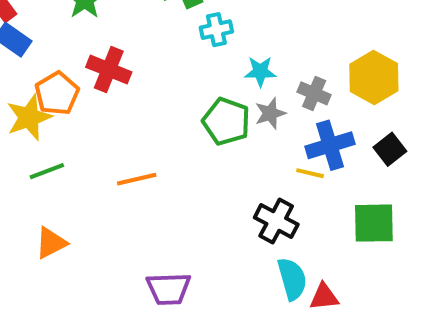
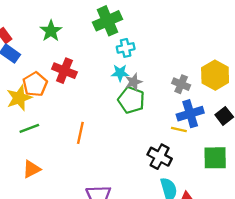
cyan star: (260, 72) -> (120, 73), moved
gray star: (270, 113) -> (134, 82), moved
orange line: (137, 179) -> (80, 133), turned -65

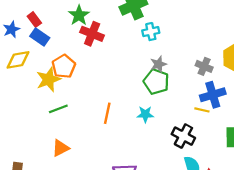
red cross: (64, 71) -> (92, 34), moved
cyan star: (120, 73) -> (145, 114), moved

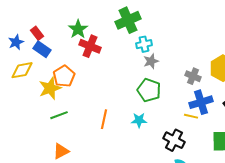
gray star: (158, 64) -> (151, 61), moved

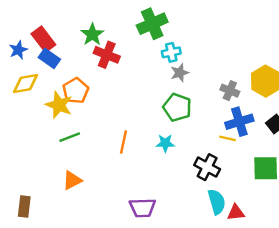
red rectangle: (37, 33) -> (43, 39), size x1.5
yellow star: (50, 88) -> (59, 105), turned -30

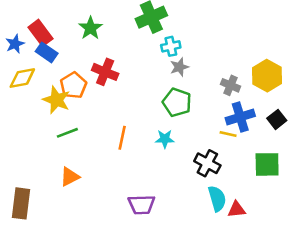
red cross: (107, 55) -> (105, 72), moved
brown rectangle: (24, 207) -> (21, 203), size x1.4

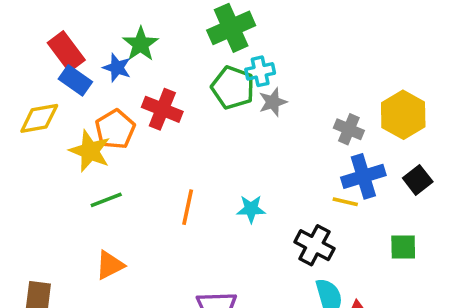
blue star: (15, 44) -> (117, 68), moved, turned -30
green pentagon: (177, 102) -> (233, 88), moved
green square: (267, 164) -> (403, 247), size x0.7

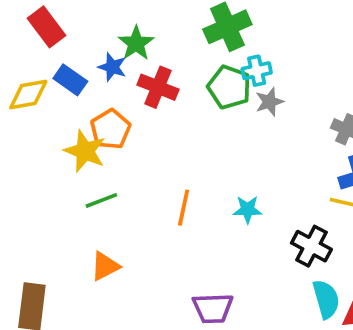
red rectangle: (66, 51) -> (47, 27), moved
red cross: (162, 109) -> (158, 87), moved
yellow diamond: (39, 118) -> (28, 94), moved

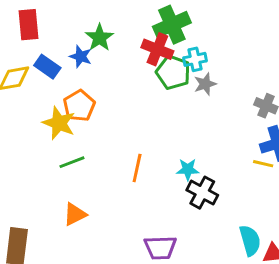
red rectangle: (47, 27) -> (28, 25), turned 32
red cross: (158, 87) -> (157, 49), moved
black cross: (311, 246) -> (202, 193), moved

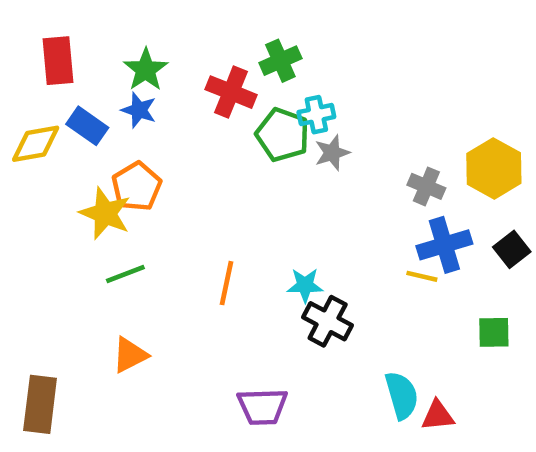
green cross: (172, 25) -> (280, 61), size x0.7
green star: (99, 38) -> (146, 70), moved
red cross: (157, 49) -> (231, 92), moved

